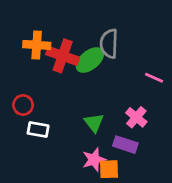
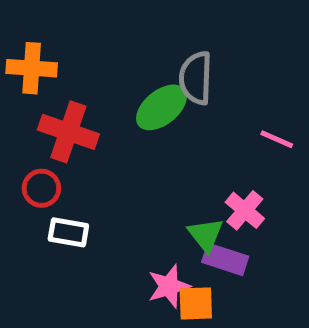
orange cross: (37, 45) -> (32, 68), moved
red cross: (63, 56) -> (68, 132), moved
green triangle: (94, 123) -> (206, 235), moved

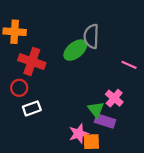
white rectangle: (68, 232) -> (32, 108), turned -30

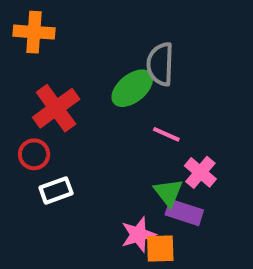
orange cross: (15, 32) -> (34, 32), moved
red cross: (32, 62) -> (56, 108), turned 35
pink line: (129, 65) -> (166, 134), moved

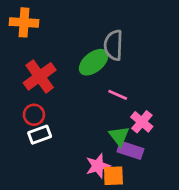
red circle: (34, 154) -> (34, 115), moved

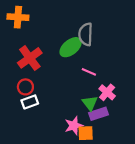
purple rectangle: (130, 150) -> (98, 114), turned -36

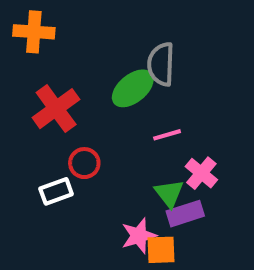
pink line: (89, 72) -> (167, 135), turned -40
red circle: (25, 87) -> (84, 163), moved

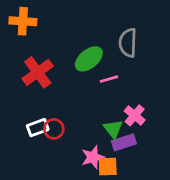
gray semicircle: (161, 64) -> (128, 43), moved
pink line: (167, 135) -> (109, 79), moved
red circle: (84, 163) -> (54, 129), moved

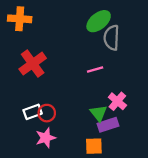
green ellipse: (89, 59) -> (99, 21), moved
pink star: (93, 157) -> (46, 138), moved

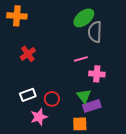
red cross: (33, 64) -> (28, 54), size x0.7
pink cross: (117, 101) -> (97, 74), moved, turned -35
red circle: (47, 113) -> (52, 99), moved

